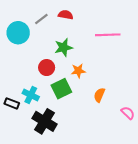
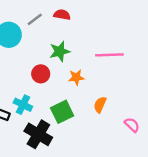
pink line: (108, 35) -> (109, 55), moved
green square: (61, 89) -> (62, 112), moved

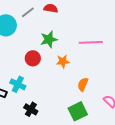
green square: (62, 112) -> (78, 111), moved
black cross: (38, 134) -> (31, 109), size x0.6

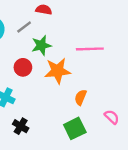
gray line: (28, 12) -> (24, 27), moved
orange star: (63, 61) -> (58, 71), size x1.6

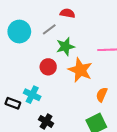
orange star: (58, 71) -> (80, 70), turned 30

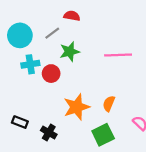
orange star: (80, 70) -> (77, 107), moved, turned 30
cyan cross: (32, 95) -> (30, 64), moved, turned -35
black rectangle: (13, 103) -> (20, 122), moved

